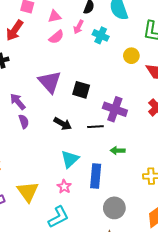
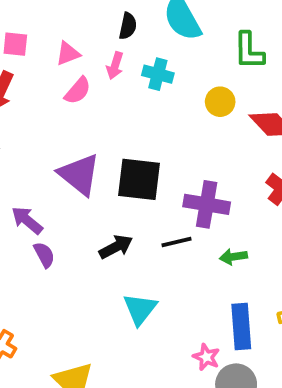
black square: (81, 90) -> (139, 179), size x1.4
black arrow: (63, 124) -> (116, 247), turned -48
green arrow: (118, 151) -> (233, 257), moved
blue rectangle: (96, 176) -> (241, 326), moved
pink star: (64, 187) -> (206, 357), moved

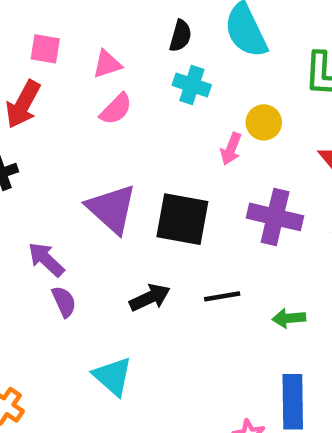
pink arrow: (115, 66) -> (231, 149), moved
cyan cross: (158, 74) -> (192, 85), moved
yellow circle: (220, 102) -> (264, 122), moved
purple cross: (207, 204) -> (275, 217), moved
cyan triangle: (140, 309) -> (113, 376), moved, turned -30

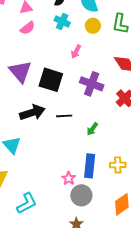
yellow circle: (264, 122) -> (93, 26), moved
black arrow: (150, 298) -> (32, 113), size x1.4
green arrow: (289, 318) -> (92, 129), turned -56

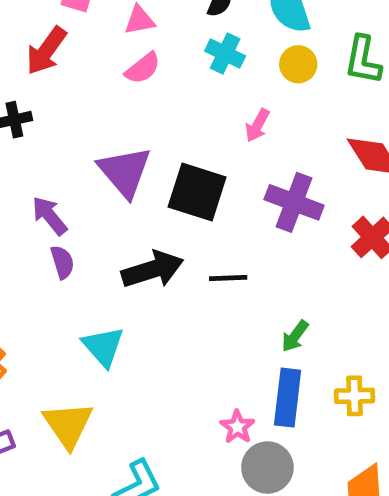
green arrow: (92, 129) -> (295, 336), moved

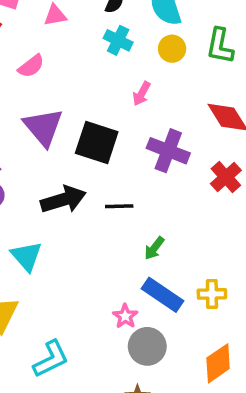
pink semicircle: (143, 68) -> (31, 66), moved
green arrow: (295, 336) -> (154, 248), moved
blue rectangle: (288, 398) -> (162, 295), turned -63

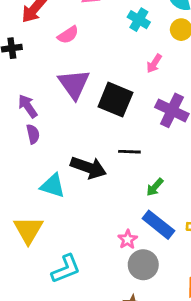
black arrow: (63, 200) -> (88, 168), moved, turned 32
cyan triangle: (27, 256) -> (53, 186), turned -36

